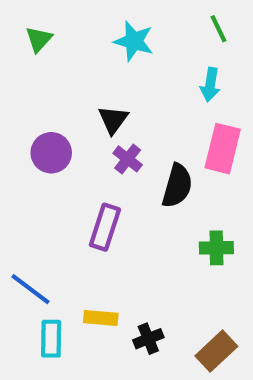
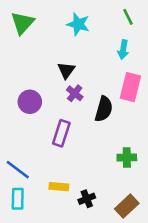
green triangle: (39, 39) -> (23, 23), size x1.5
purple circle: (51, 153) -> (30, 102), moved
green cross: (216, 248) -> (127, 158), moved
cyan rectangle: (51, 339) -> (18, 199), moved

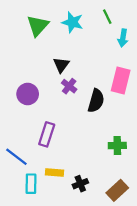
green line: (128, 17) -> (107, 17), moved
green triangle: (23, 23) -> (38, 26), moved
cyan arrow: (123, 50) -> (123, 38), moved
purple rectangle: (61, 133) -> (47, 134), moved
cyan rectangle: (18, 199) -> (31, 184), moved

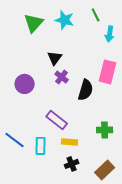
purple rectangle: (47, 134) -> (57, 120), moved, turned -70
yellow rectangle: (55, 172) -> (70, 142), moved
cyan rectangle: (31, 184) -> (41, 146), moved

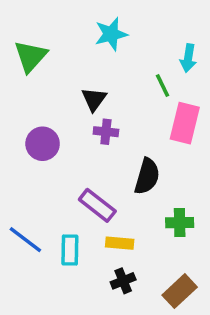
green line: (96, 15) -> (162, 85), moved
cyan star: (65, 20) -> (111, 34), turned -30
green triangle: (34, 23) -> (31, 56), moved
purple cross: (62, 77) -> (106, 132), turned -32
black semicircle: (86, 90) -> (147, 176), moved

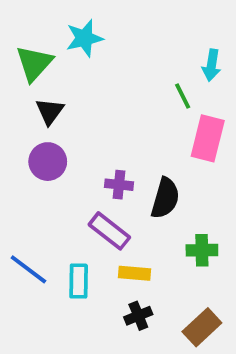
cyan star: (111, 34) -> (84, 38), moved
black triangle: (94, 99) -> (50, 111), moved
purple cross: (106, 132) -> (119, 185), moved

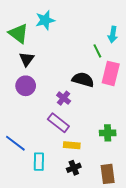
green triangle: (34, 63) -> (18, 33), turned -35
purple cross: (119, 185) -> (64, 98), turned 32
black semicircle: (165, 198) -> (83, 80), moved, turned -90
cyan rectangle: (79, 281) -> (39, 162), moved
brown rectangle: (202, 327) -> (108, 174), turned -54

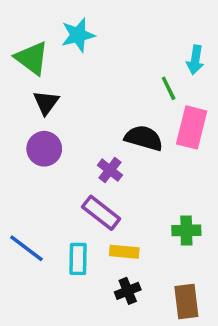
cyan rectangle: (39, 162) -> (78, 259), moved

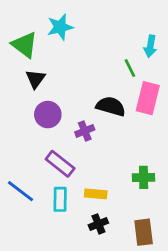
purple circle: (44, 149) -> (48, 115), moved
purple cross: (110, 170) -> (85, 131), turned 30
purple rectangle: (101, 213) -> (60, 164), moved

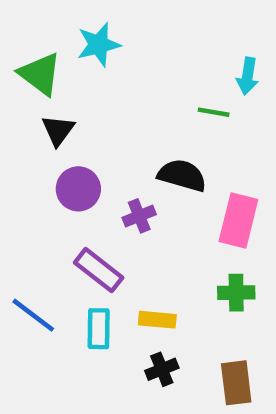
green line: (130, 68) -> (214, 112), turned -54
pink rectangle: (148, 98) -> (238, 220), moved

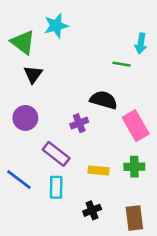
purple circle: (78, 189) -> (25, 118), moved
pink rectangle: (238, 220) -> (136, 126), turned -44
yellow rectangle: (157, 320) -> (98, 171), moved

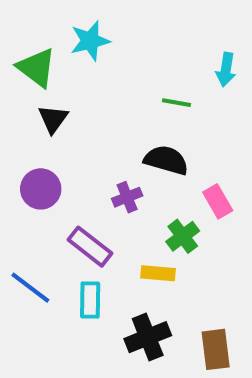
green line: (122, 64) -> (176, 103), moved
pink rectangle: (136, 126) -> (218, 201), size x0.7
green cross: (134, 167) -> (183, 236), moved, turned -36
black cross: (92, 210) -> (148, 337), size x1.5

